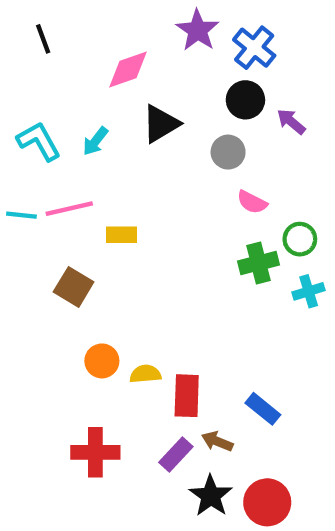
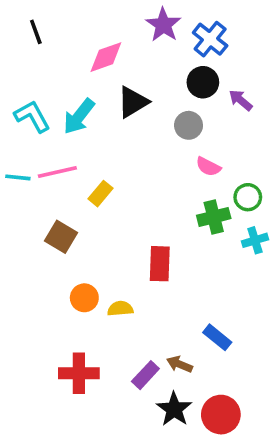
cyan arrow: (95, 141) -> (79, 116), size x1.5
yellow rectangle: (121, 235) -> (100, 194), turned -50
red rectangle: (187, 396) -> (160, 264), moved

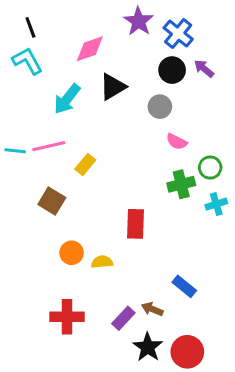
purple arrow: (241, 100) -> (204, 69), moved
cyan L-shape: (32, 116) -> (27, 61), moved

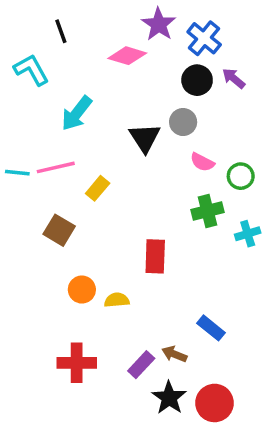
black line: (30, 27) -> (61, 31), moved
pink diamond: (90, 49) -> (127, 56), moved, turned 36
black triangle: (113, 87) -> (145, 138), moved, turned -32
green circle: (210, 168) -> (241, 176), moved

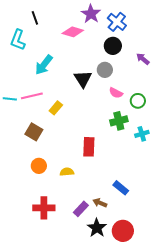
cyan L-shape: (31, 70) -> (18, 40), turned -130
purple arrow: (234, 78) -> (143, 59), moved
orange circle: (82, 290) -> (39, 166), moved

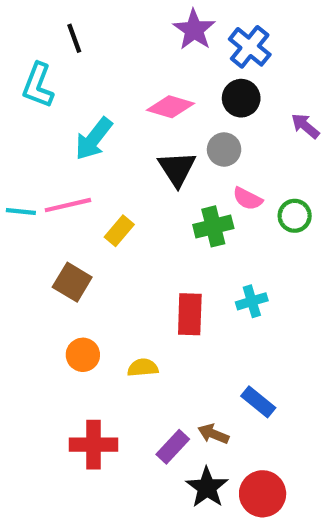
pink diamond: (73, 32) -> (171, 107), moved
green cross: (119, 121) -> (213, 226), moved
cyan cross: (142, 134) -> (252, 301), moved

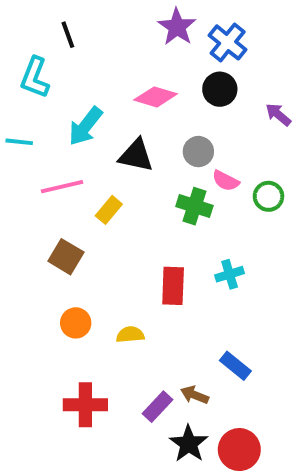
gray circle: (224, 149) -> (198, 152), moved
black triangle: (177, 169) -> (136, 155), moved, turned -45
cyan line: (21, 212) -> (19, 142), moved
green cross: (213, 226) -> (194, 206), turned 32

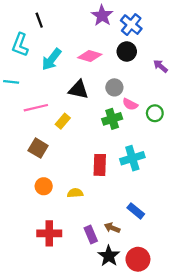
cyan arrow: (85, 126) -> (52, 59), moved
green cross: (194, 206) -> (112, 119), turned -36
cyan cross: (230, 274) -> (132, 158), size x1.5
purple rectangle: (157, 407) -> (91, 235), turned -66

